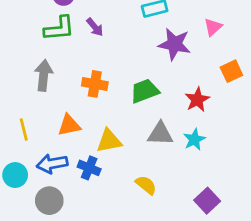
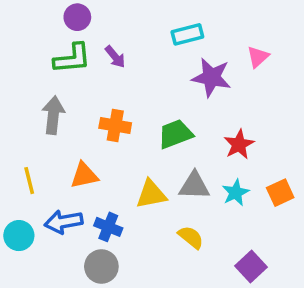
orange square: (231, 71) -> (280, 193), moved
yellow triangle: (109, 141) -> (151, 194), moved
yellow semicircle: (146, 185) -> (191, 237), moved
gray circle: (49, 201) -> (101, 266), moved

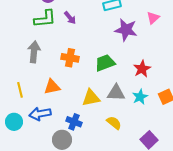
blue cross: (108, 227) -> (74, 122), moved

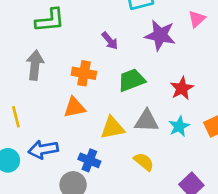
purple arrow: (70, 18) -> (110, 41), moved
orange triangle: (52, 87) -> (74, 107), moved

